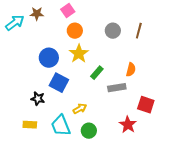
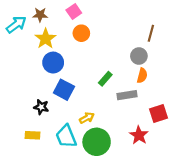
gray circle: (113, 31) -> (139, 56), moved
yellow star: (79, 54) -> (46, 39), moved
red square: (146, 105) -> (158, 114), turned -36
green circle: (89, 131) -> (97, 142), size x1.6

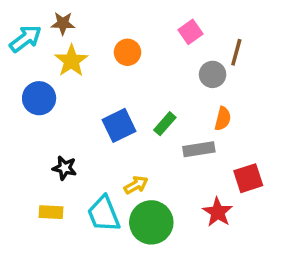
pink square: (74, 12) -> (190, 32), moved
gray circle: (139, 56) -> (213, 74), moved
blue circle: (53, 63) -> (39, 98), moved
blue square: (64, 90) -> (119, 125), moved, turned 36

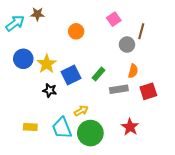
yellow star: (71, 61) -> (47, 64), moved
black star: (65, 168) -> (50, 90), moved
red square: (248, 178) -> (148, 91), moved

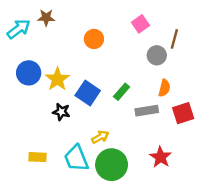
blue square: (71, 75) -> (88, 93), turned -30

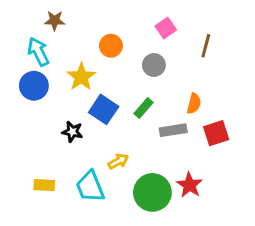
cyan arrow: (19, 29) -> (38, 52), moved, turned -80
gray circle: (157, 55) -> (154, 65), moved
yellow star: (58, 79) -> (81, 77), moved
green circle: (112, 165) -> (152, 192), moved

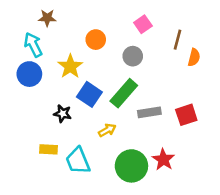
orange semicircle: (194, 104) -> (194, 57), moved
green rectangle: (144, 108) -> (124, 93), size x1.6
yellow arrow: (118, 161) -> (107, 130), moved
yellow rectangle: (44, 185) -> (49, 149), moved

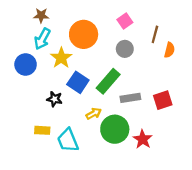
orange circle: (96, 40) -> (84, 34), size x1.6
cyan arrow: (33, 45) -> (42, 39), moved, turned -125
gray circle: (133, 56) -> (125, 49), moved
green circle: (131, 166) -> (115, 129), moved

